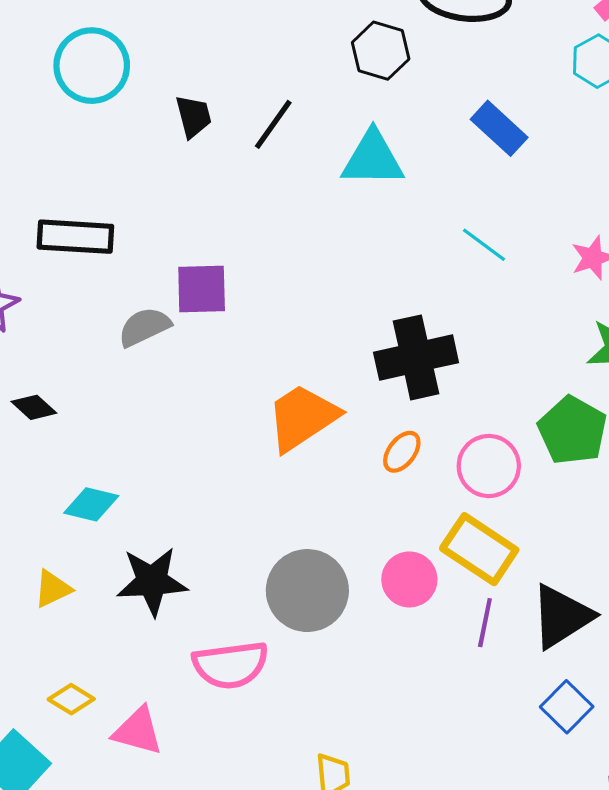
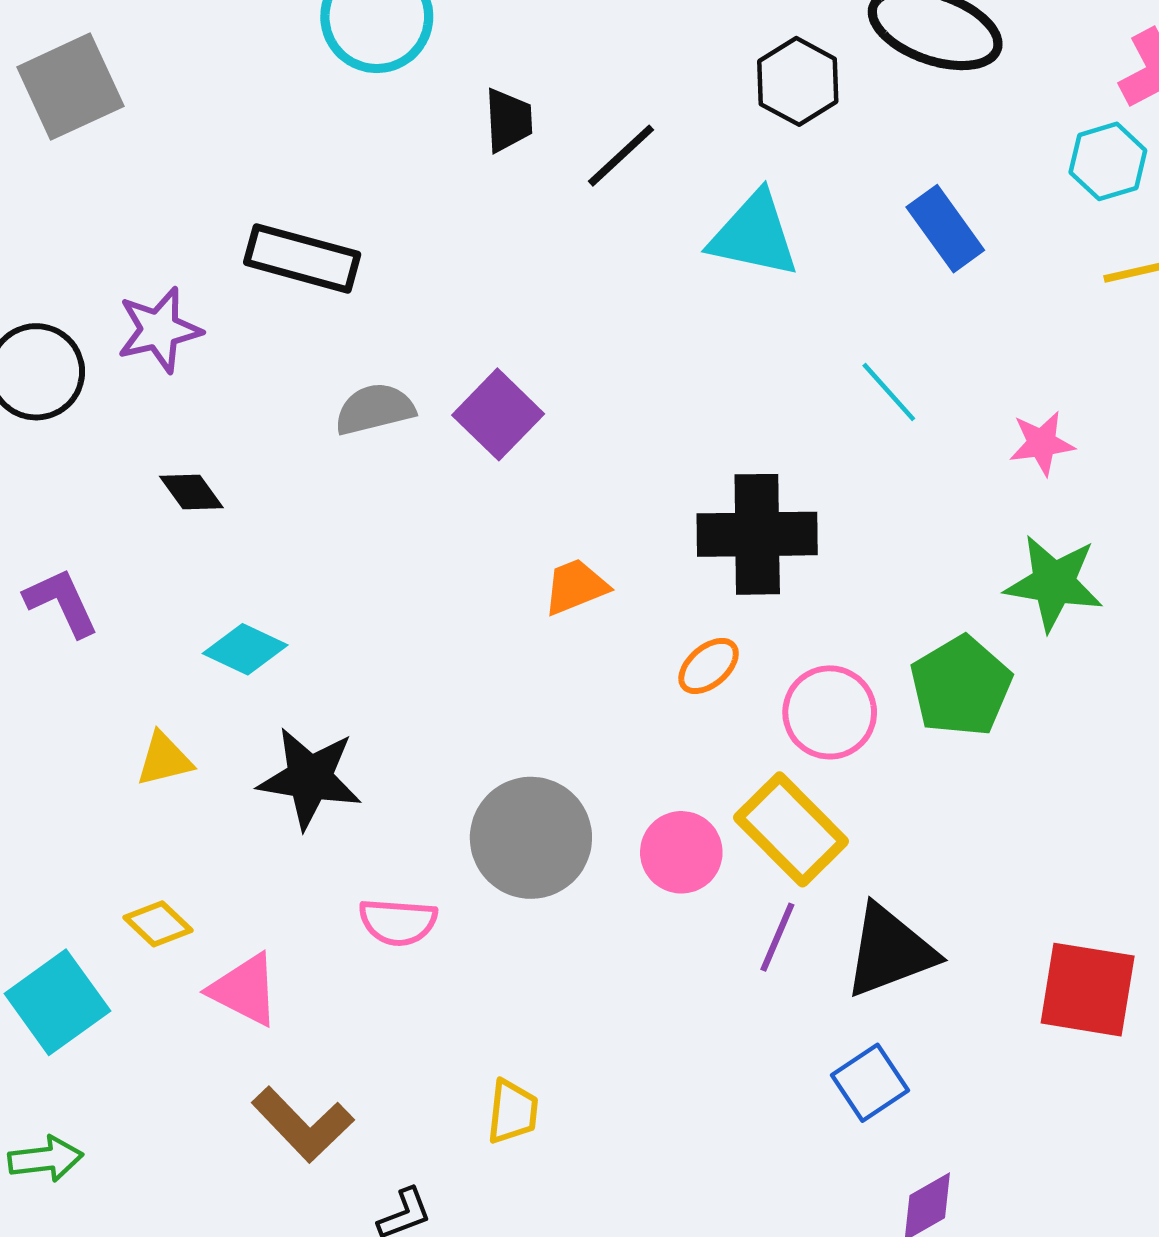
purple square: (202, 289) -> (498, 414), moved, turned 34
orange trapezoid: (302, 417) -> (576, 587), size x0.6
pink semicircle: (230, 665) -> (398, 922), size x0.7

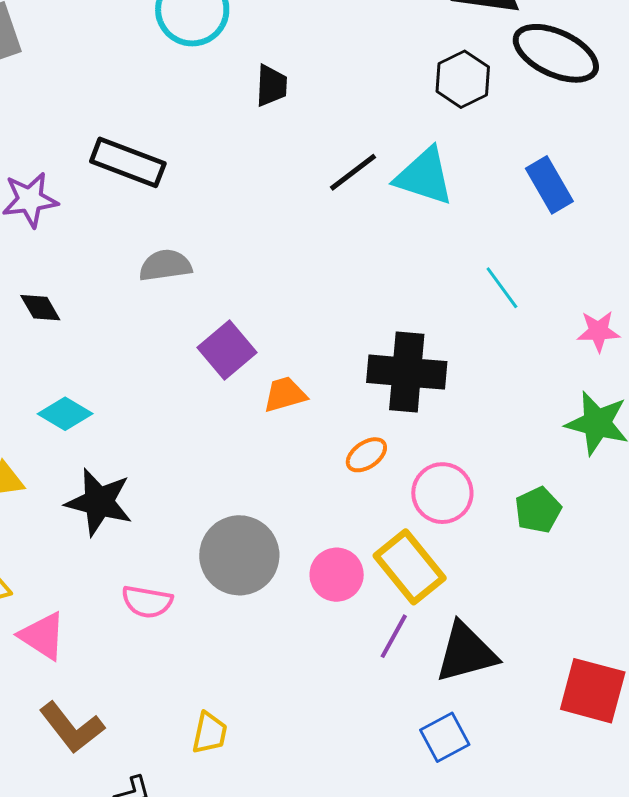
black line: (621, 156) -> (353, 172), moved
purple square: (498, 414) -> (227, 350), moved
green pentagon: (961, 686) -> (538, 510), moved, size x0.7

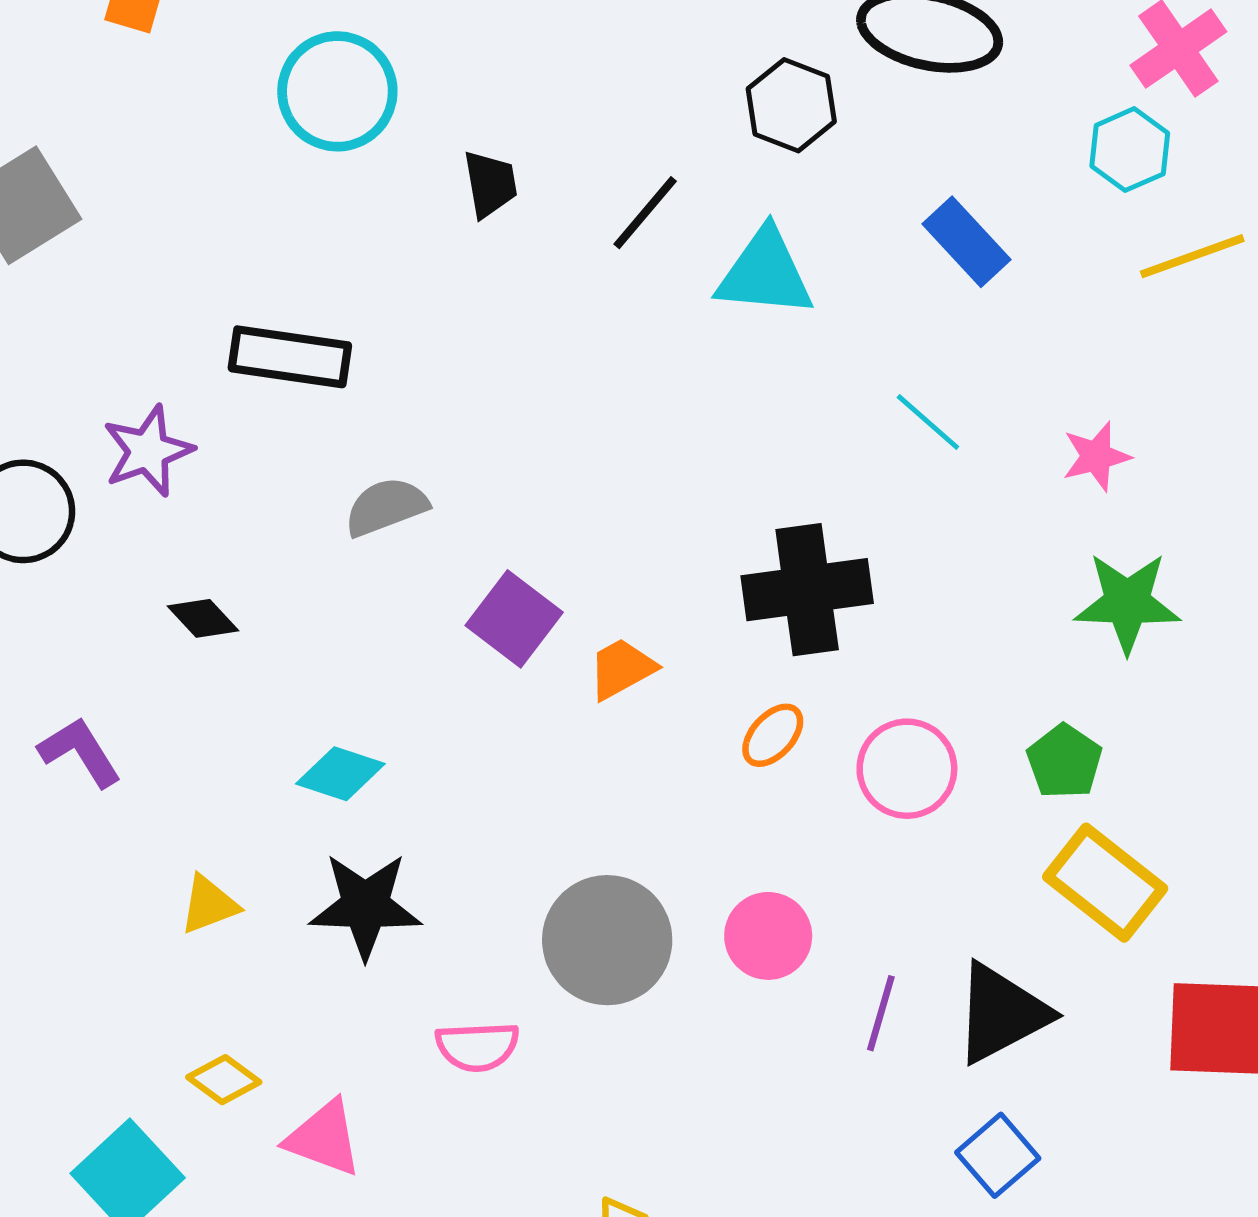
black line: (353, 172) -> (645, 213), moved
cyan diamond: (65, 414) -> (340, 774), moved
yellow rectangle: (410, 567) -> (1105, 883), moved

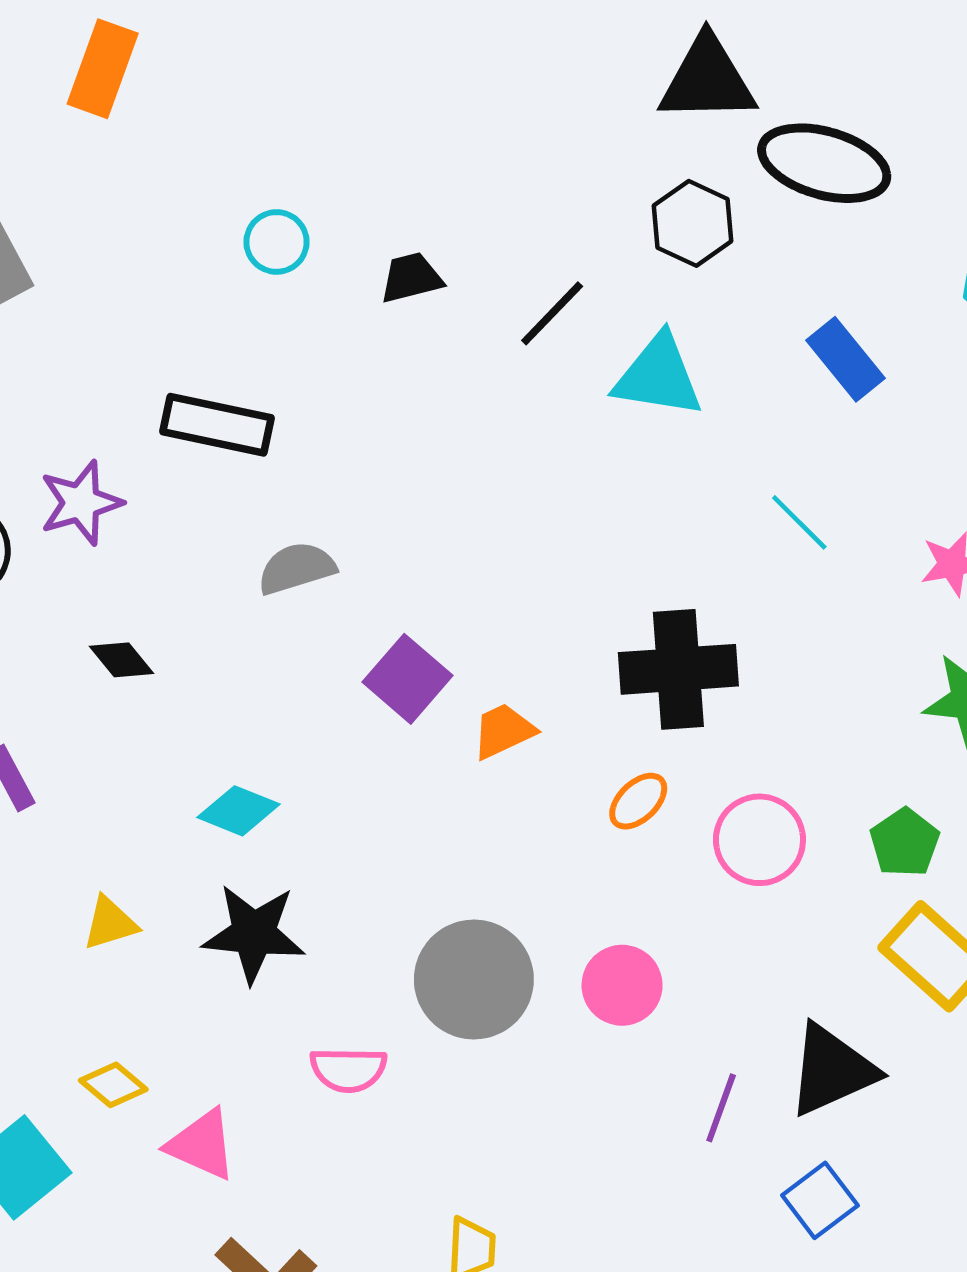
cyan circle: (337, 91) -> (277, 242), moved, size x0.6
black trapezoid: (490, 184) -> (411, 278), turned -98
purple line: (881, 1013) -> (721, 1108), moved

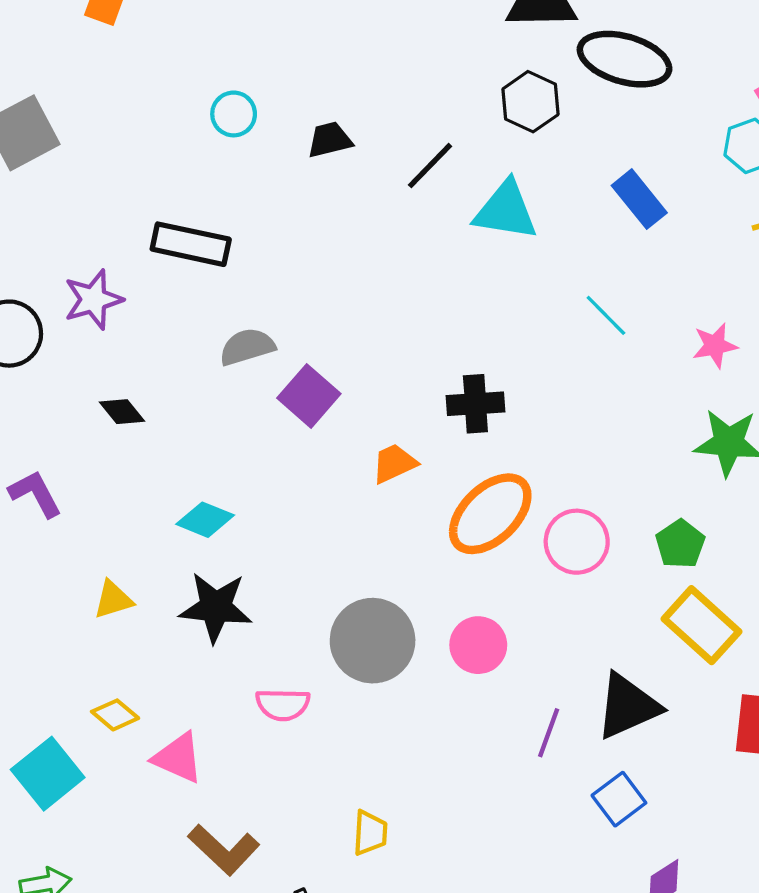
black cross: (678, 669) -> (475, 404), moved, size x0.7
purple square: (407, 679) -> (309, 396), moved
orange ellipse: (638, 801) -> (490, 514), size x2.0

